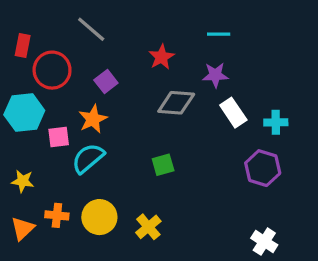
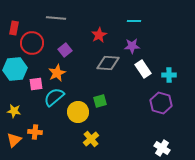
gray line: (91, 29) -> (56, 18), turned -36
yellow circle: (99, 217) -> (78, 112), moved

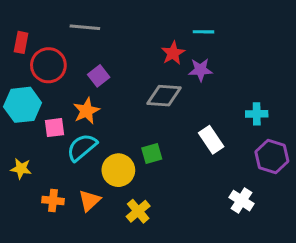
red star: (99, 35) -> (173, 53), moved
white rectangle: (143, 69) -> (211, 140), moved
purple hexagon: (161, 103) -> (272, 156), moved
orange triangle: (14, 140) -> (89, 201), moved
white cross: (162, 148) -> (242, 201), moved

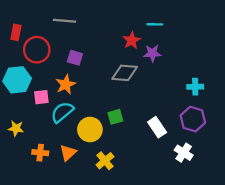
purple square: (99, 76) -> (75, 58), turned -35
white rectangle: (211, 140) -> (157, 127), moved
purple hexagon: (272, 156) -> (193, 119), moved

